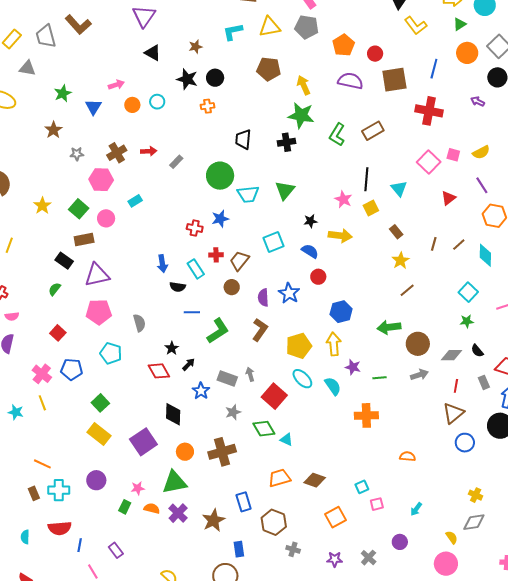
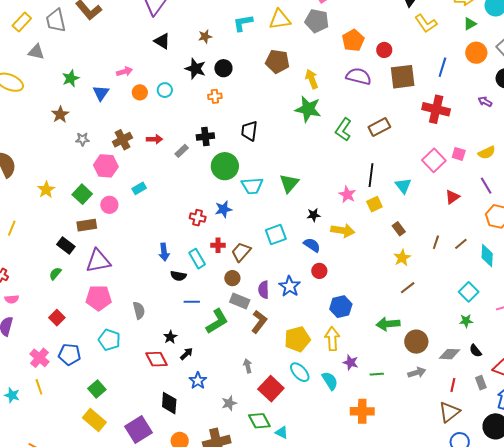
black cross: (286, 142) -> (205, 136), moved
gray rectangle: (227, 378) -> (240, 301), moved

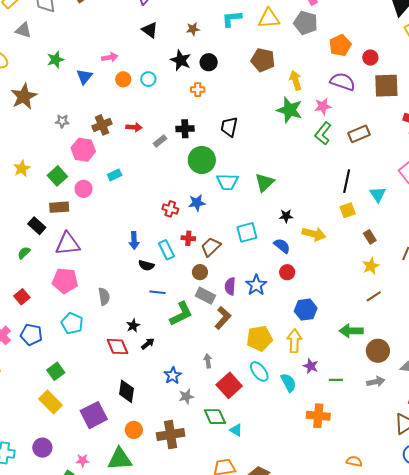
brown star: (60, 114) -> (24, 96), moved, size x1.5
pink star: (347, 194) -> (323, 106), moved, turned 30
blue star: (198, 381) -> (173, 375), moved

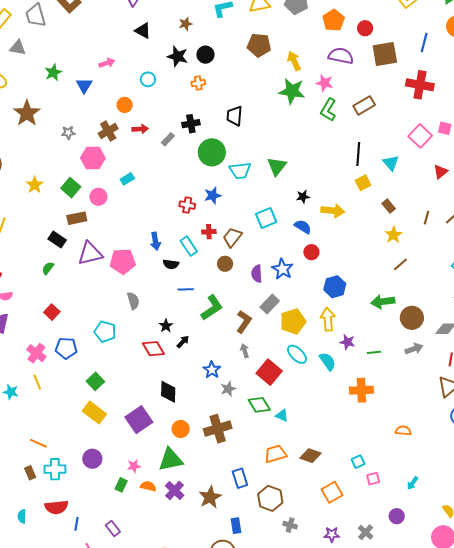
orange circle: (123, 79) -> (125, 105), moved
pink star: (323, 106) -> (325, 83), turned 30
pink pentagon: (65, 281) -> (123, 261), moved
gray rectangle: (205, 296) -> (270, 304), moved, turned -66
brown L-shape: (223, 318) -> (244, 322), moved

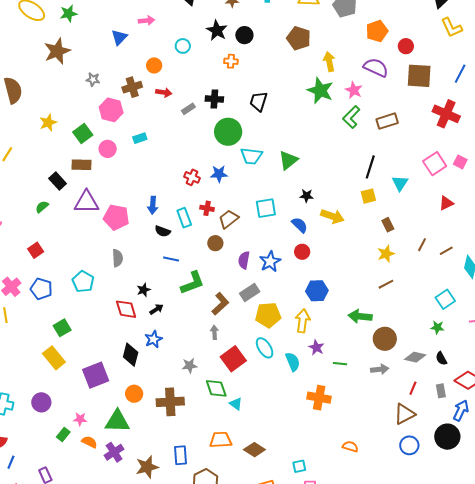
green star: (53, 72) -> (69, 13), moved
blue star: (212, 370) -> (153, 339), moved

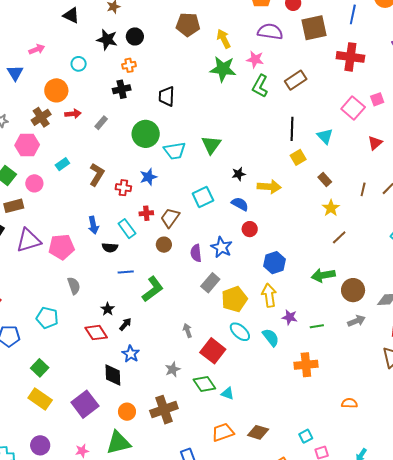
orange circle: (154, 65) -> (56, 90), size x1.5
black cross: (214, 99) -> (122, 89), moved
pink square: (460, 162) -> (377, 99), turned -32
brown L-shape: (220, 304) -> (97, 175), moved

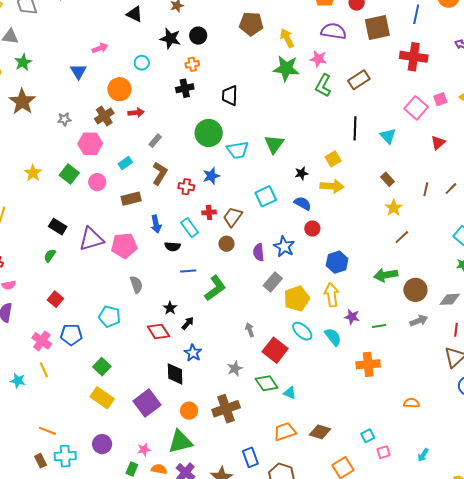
gray rectangle: (101, 123) -> (155, 141), moved
yellow square: (298, 157) -> (333, 159), moved
brown rectangle: (14, 206) -> (131, 199), moved

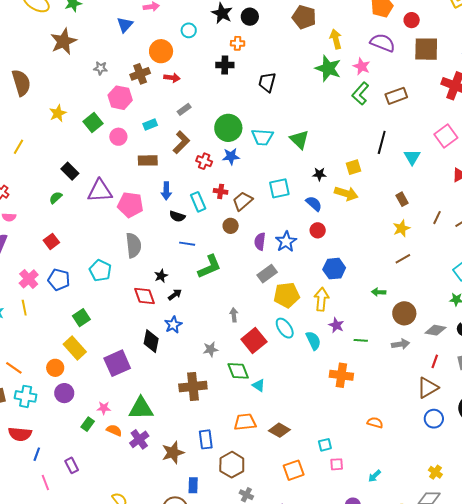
green circle: (209, 133) -> (228, 128), moved
green triangle: (274, 144) -> (299, 139), turned -35
green arrow: (386, 275) -> (379, 292), size x0.6
gray semicircle: (136, 285) -> (133, 245), size x1.4
orange circle: (189, 411) -> (55, 368), moved

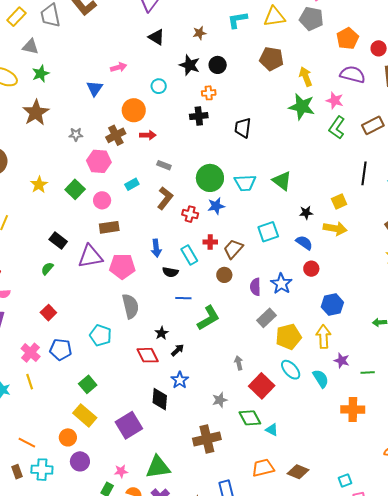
gray rectangle: (184, 109) -> (164, 165), turned 64
brown rectangle: (148, 160) -> (109, 227), moved

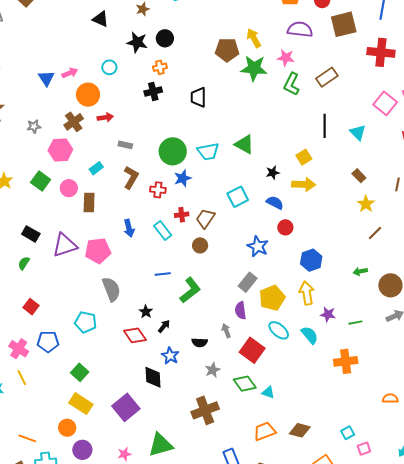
brown pentagon: (272, 59) -> (227, 50), moved
pink arrow: (119, 67) -> (70, 73), moved
brown rectangle: (109, 227) -> (89, 202), moved, turned -72
black semicircle: (170, 272) -> (200, 342), moved
purple semicircle: (255, 287) -> (241, 310), moved

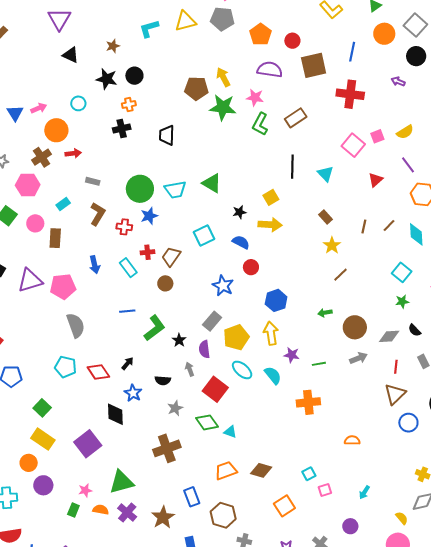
black star: (146, 312) -> (179, 340), moved
cyan pentagon: (86, 322) -> (65, 367), moved

